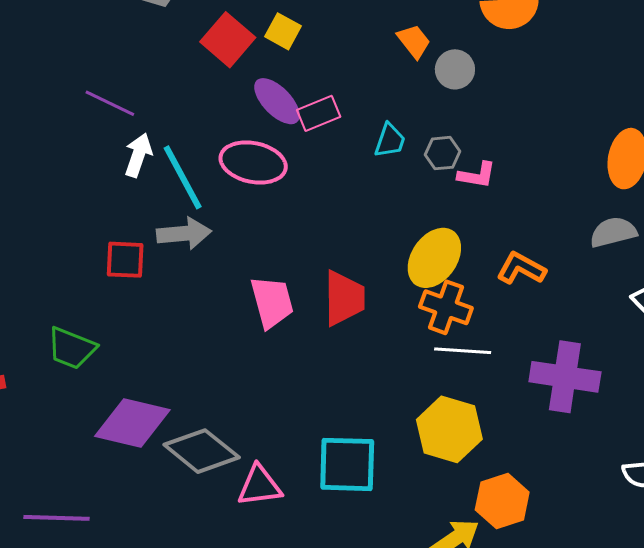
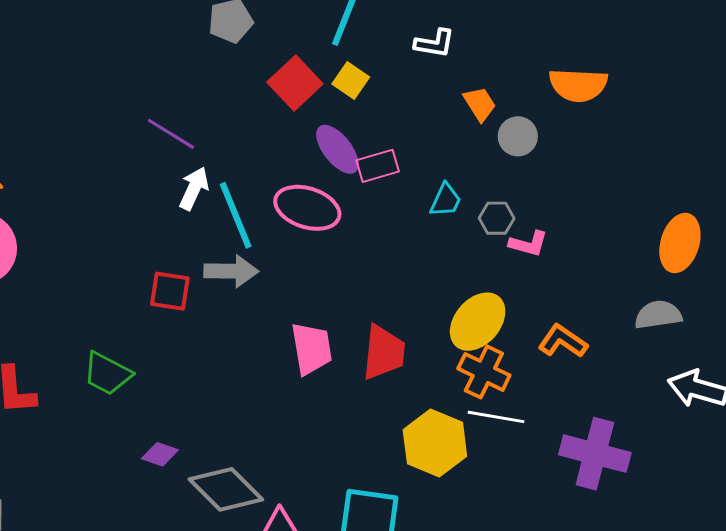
purple diamond: (132, 423) -> (160, 454), size x0.5
yellow hexagon: (449, 429) -> (435, 443), moved

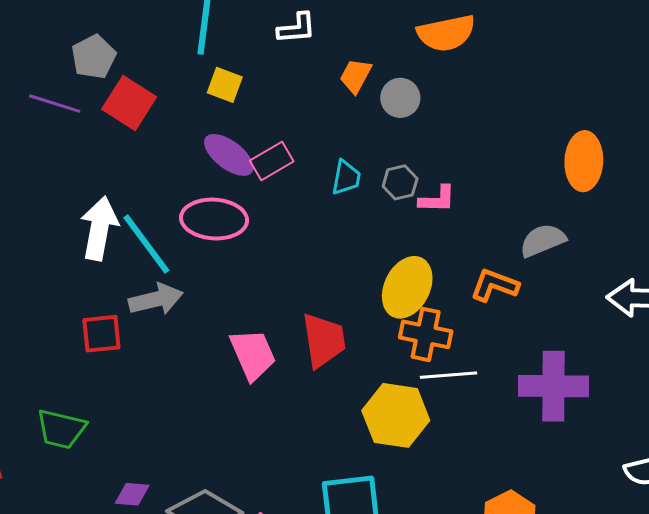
red square: (295, 83) -> (129, 103), moved
orange trapezoid: (480, 104) -> (356, 76), turned -105
purple line: (171, 134) -> (55, 104), moved
white arrow: (194, 188) -> (99, 228), size x1.4
gray semicircle: (658, 315) -> (543, 240), moved

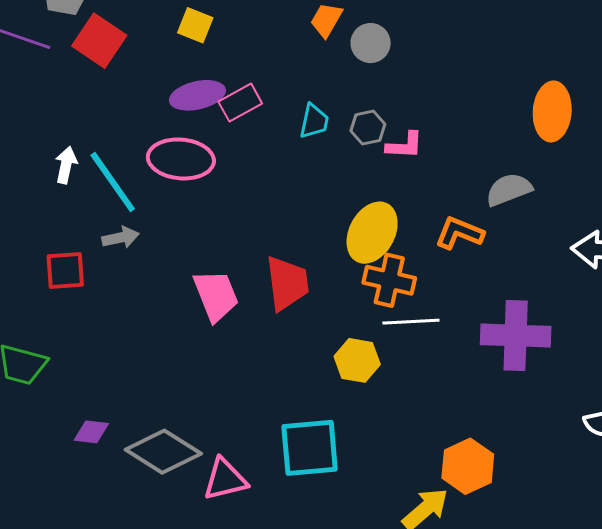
purple ellipse: (229, 155) -> (197, 95), turned -52
white arrow: (99, 228) -> (66, 165), size x0.6
gray arrow: (156, 299) -> (121, 238), size x0.7
yellow hexagon: (396, 415) -> (357, 360), size x0.7

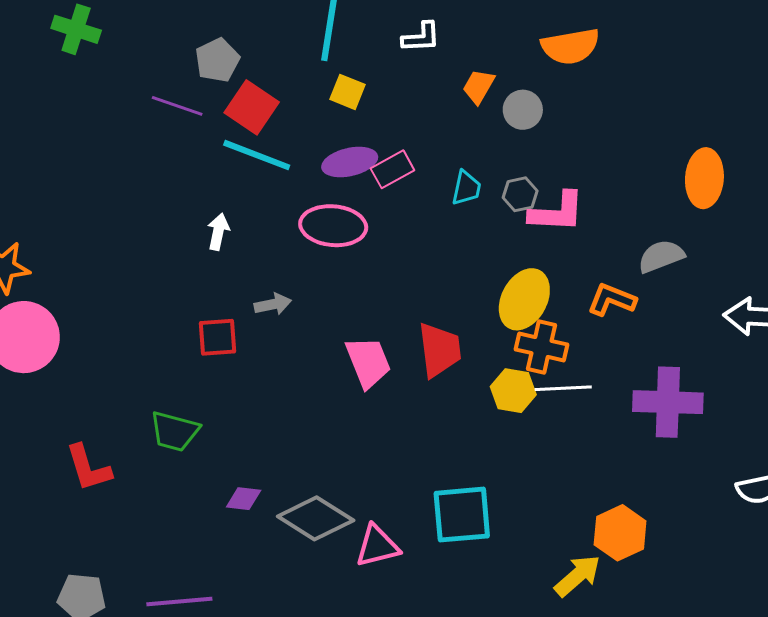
pink L-shape: (405, 145) -> (557, 212), size x1.5
cyan line: (113, 182) -> (257, 155), moved, turned -34
yellow hexagon: (357, 360) -> (513, 391), moved

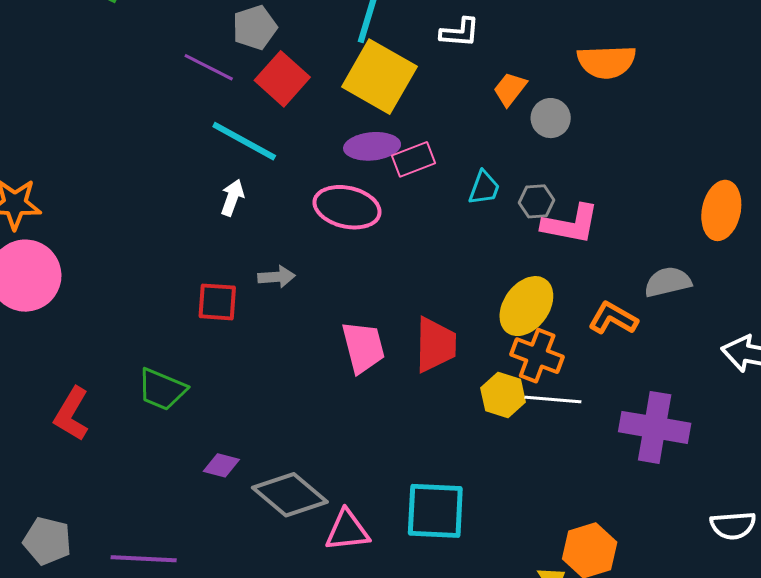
yellow square: (348, 92) -> (379, 77), size x2.0
cyan line: (257, 155) -> (244, 141), moved
red L-shape: (88, 468) -> (72, 414), turned 40

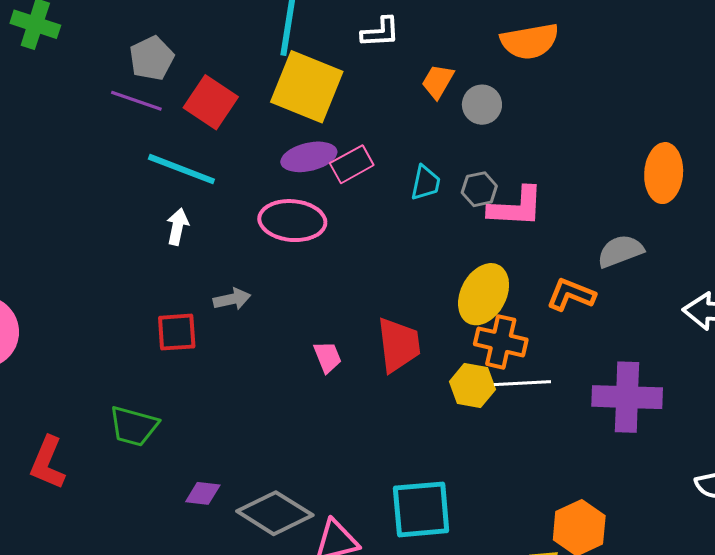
gray pentagon: (255, 27) -> (152, 58), moved
pink trapezoid: (363, 347) -> (327, 357), size x0.6

